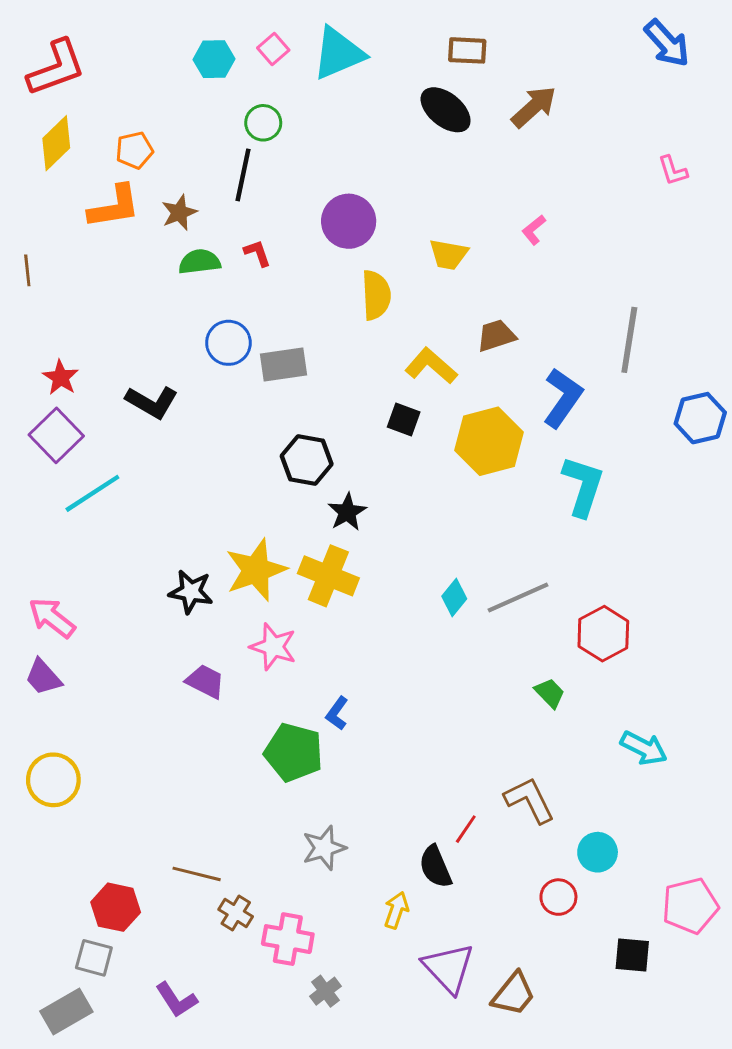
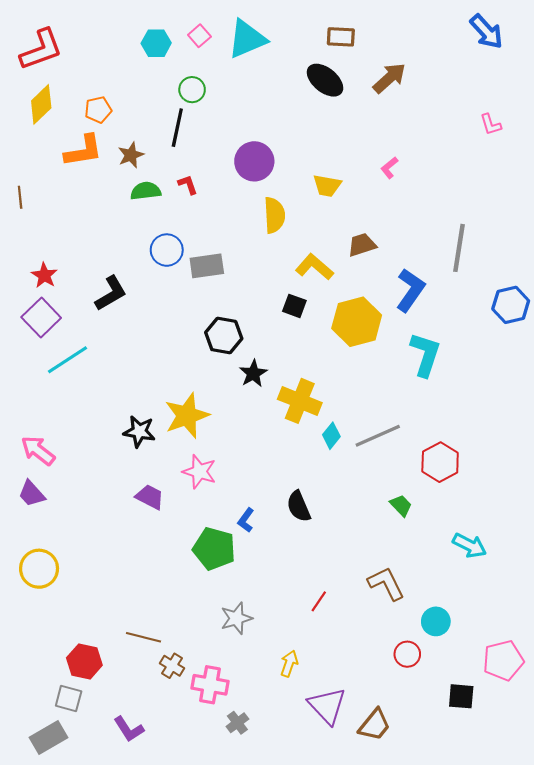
black L-shape: (152, 402) -> (111, 293), turned -60
yellow cross: (328, 576) -> (300, 401), moved
red line: (466, 829) -> (319, 601), moved
black semicircle: (435, 867) -> (299, 506), moved

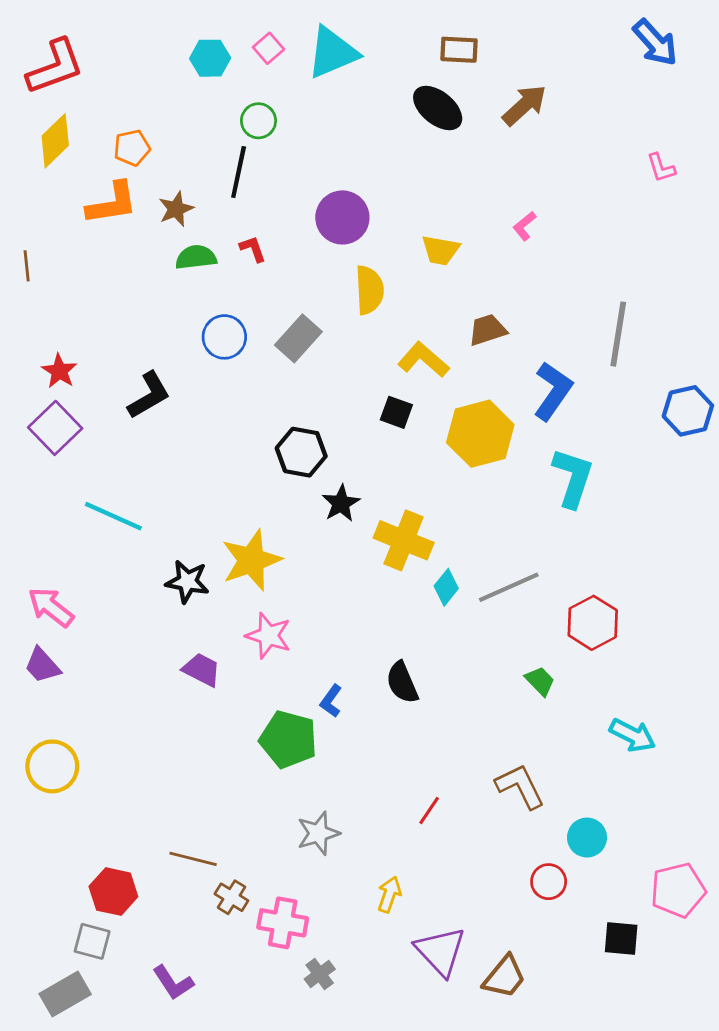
gray rectangle: (207, 266) -> (298, 338), moved, turned -40
cyan line: (68, 360) -> (113, 516), moved, turned 57

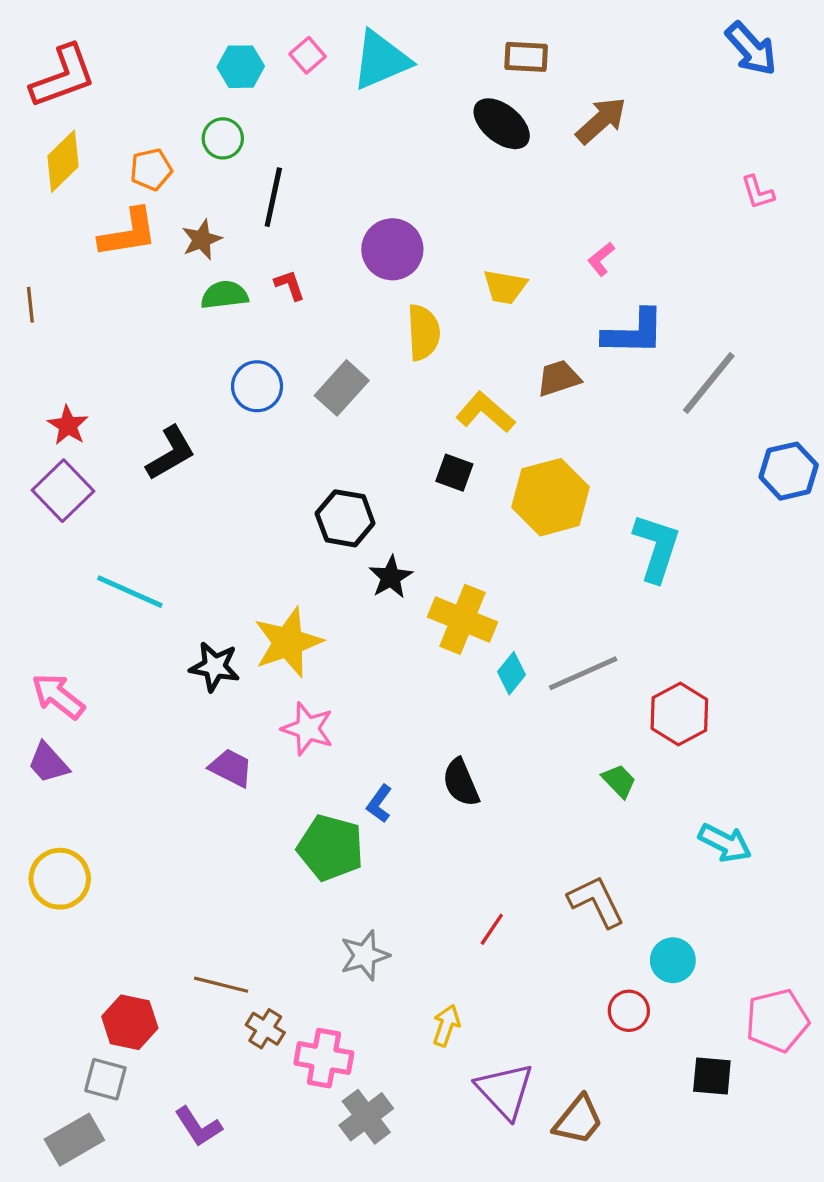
green circle: (258, 121) -> (223, 138), moved
gray line: (618, 334) -> (709, 383), turned 30
blue L-shape: (553, 391) -> (634, 332), moved, turned 56
gray cross: (320, 974) -> (366, 1117), size x1.5

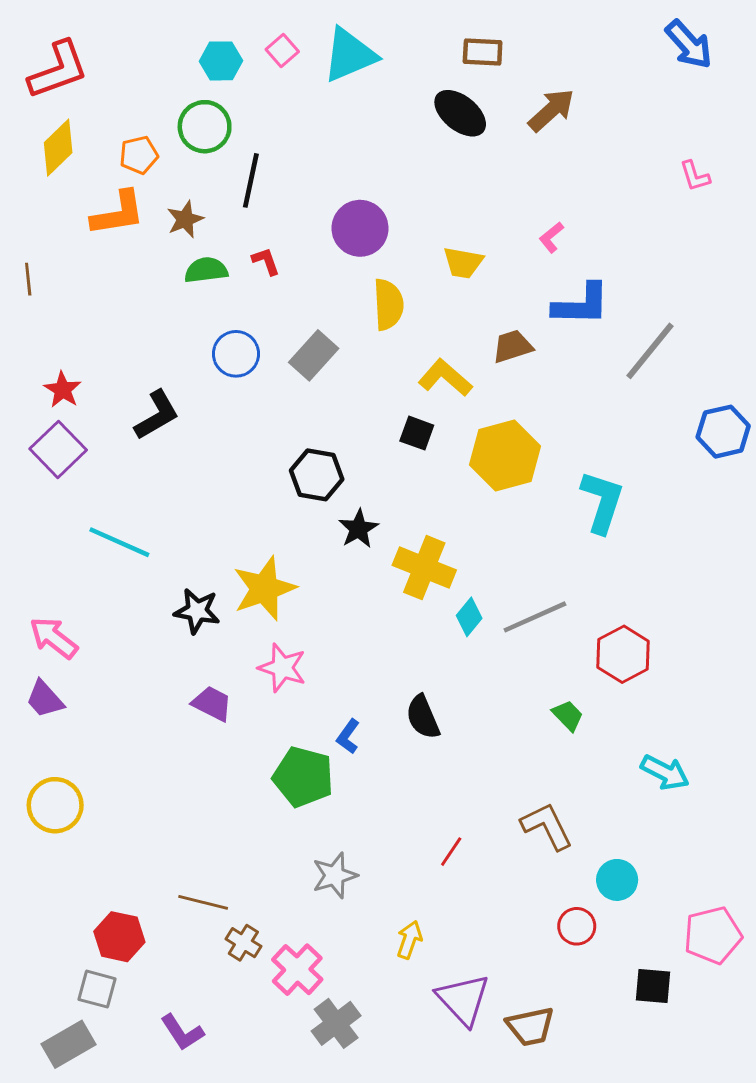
green circle: (223, 138) -> (205, 127), size x1.4
pink cross: (324, 1058) -> (297, 970), turned 33
brown trapezoid: (578, 1120) -> (530, 1026), turned 39

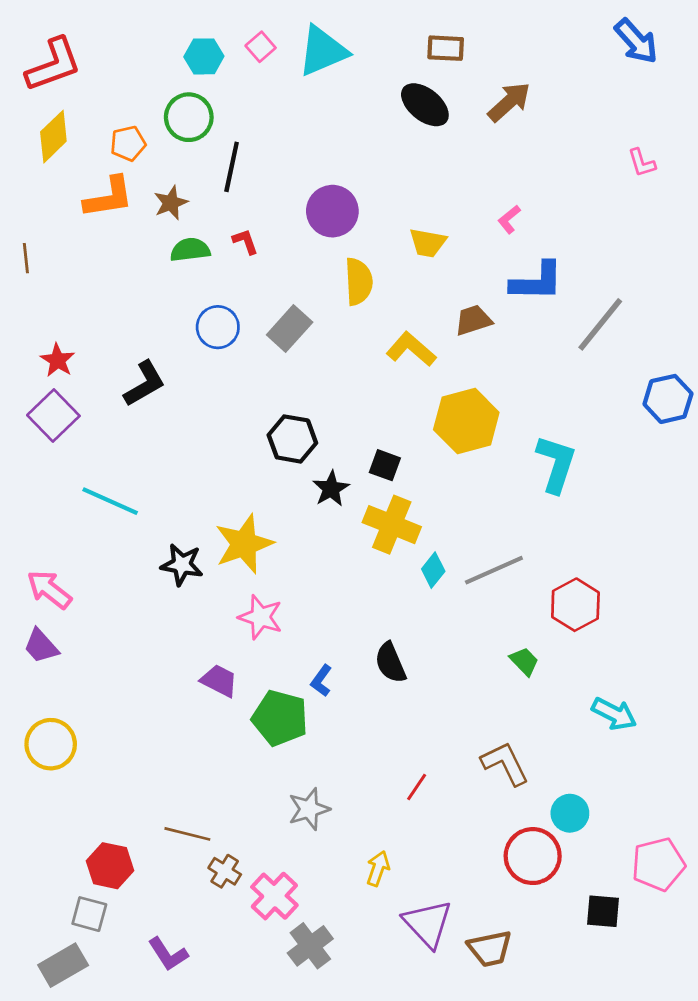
black square: (417, 433) -> (385, 465), moved
purple trapezoid: (212, 704) -> (219, 681), moved
red circle: (577, 926) -> (533, 856), size x1.6

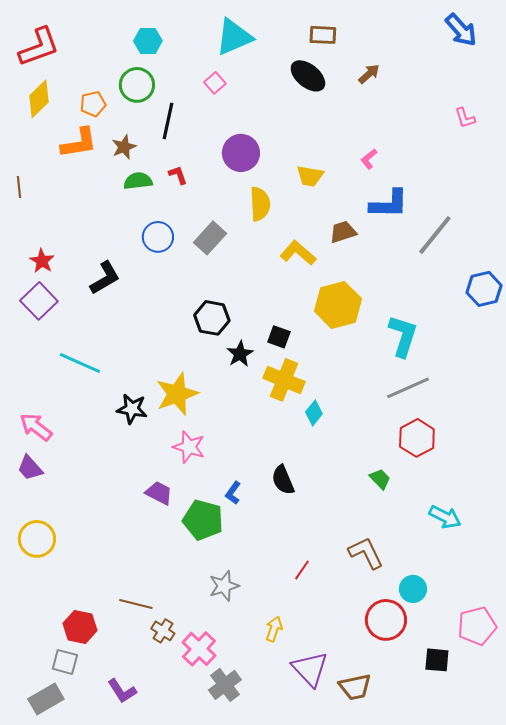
pink square: (261, 47) -> (215, 83), moved
brown arrow: (509, 102) -> (369, 74), size x0.7
gray line: (494, 570) -> (408, 388), moved

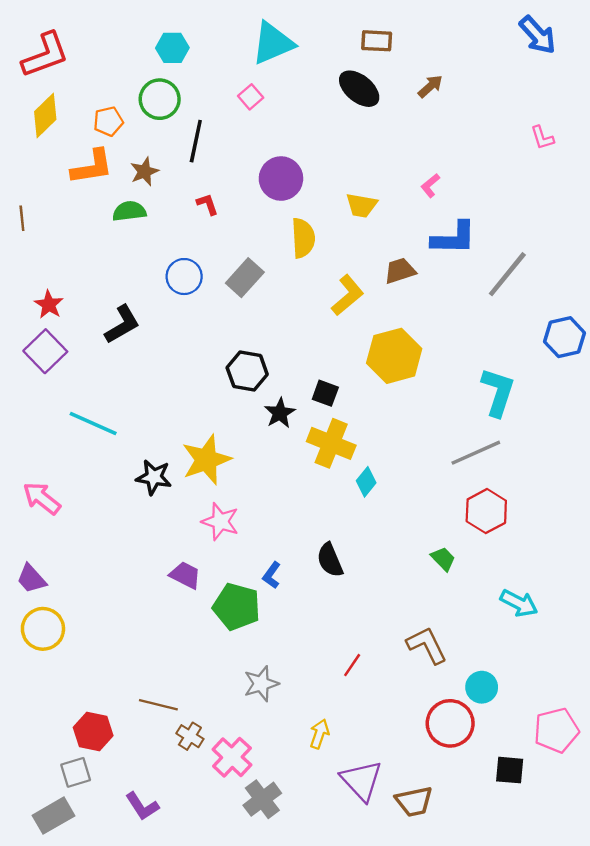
green semicircle: (138, 181) -> (129, 211), moved
yellow L-shape: (298, 253) -> (347, 295), turned 99
cyan L-shape: (403, 336) -> (498, 392), moved
purple trapezoid: (30, 468) -> (31, 579), moved
gray square: (65, 662) -> (76, 772), turned -32

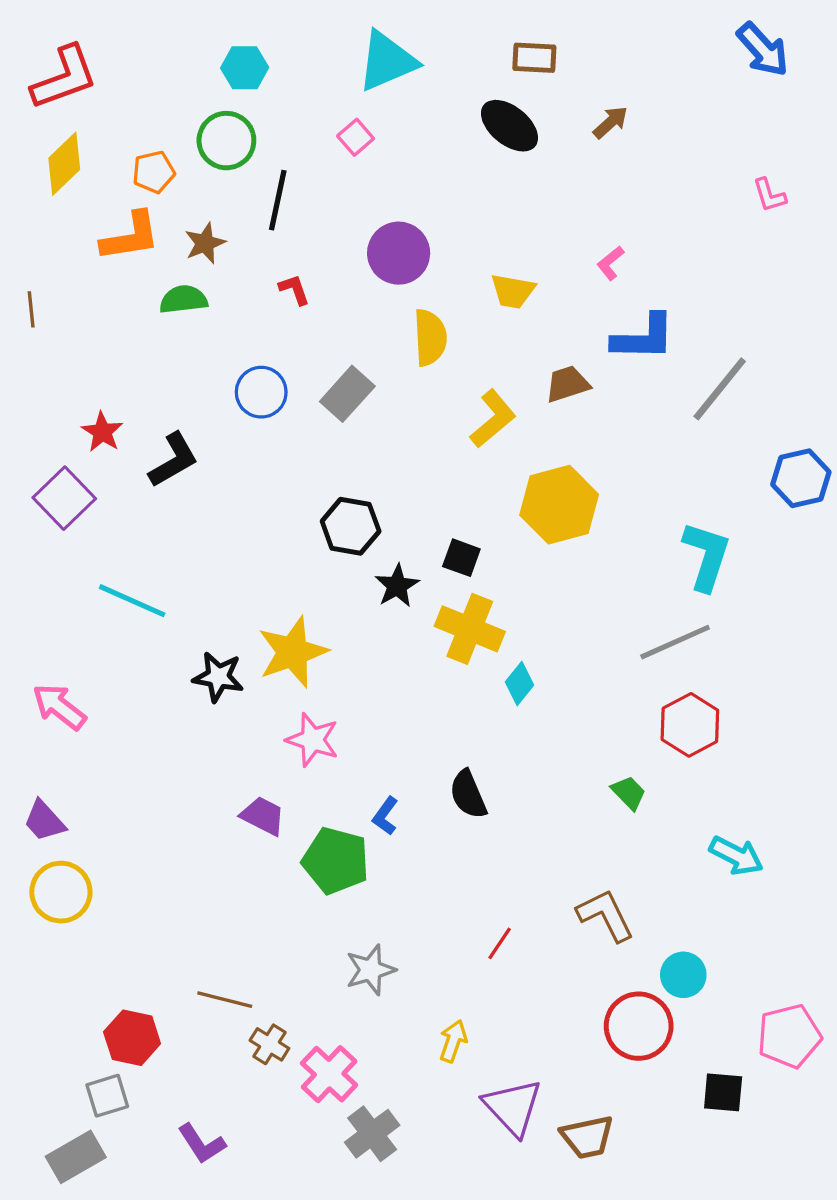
red star: (49, 305) -> (102, 432), moved

